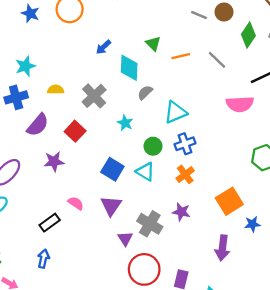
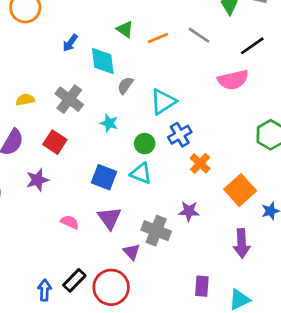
orange cross: (185, 174) -> (200, 163), moved
black rectangle: (50, 223) -> (74, 280), moved
red circle: (144, 269) -> (111, 287), moved

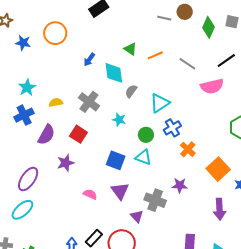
gray line: (199, 35) -> (187, 64), moved

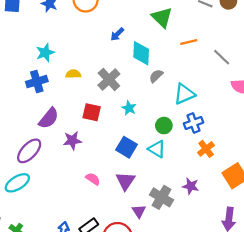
green triangle: (130, 49) -> (162, 17), moved, size x1.5
cyan star: (119, 120) -> (129, 108), moved
red square: (78, 134) -> (92, 112), turned -30
purple semicircle: (46, 135) -> (49, 118), moved

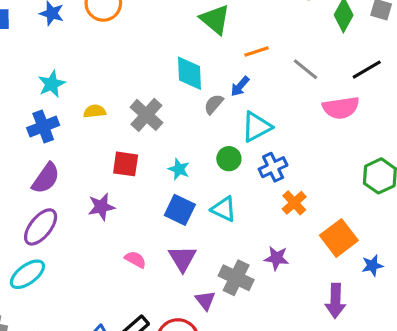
blue arrow: (117, 34) -> (240, 86), moved
cyan star: (129, 108) -> (179, 169), moved
purple semicircle: (49, 118) -> (46, 178), moved
green circle: (164, 126) -> (229, 159), moved

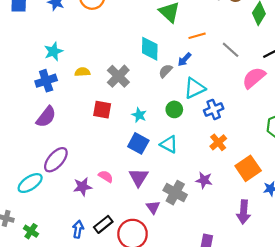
pink semicircle: (341, 108) -> (254, 78), turned 145
blue cross: (273, 167) -> (214, 109), moved
purple star: (101, 207) -> (82, 187), moved
purple ellipse: (41, 227) -> (56, 160), moved

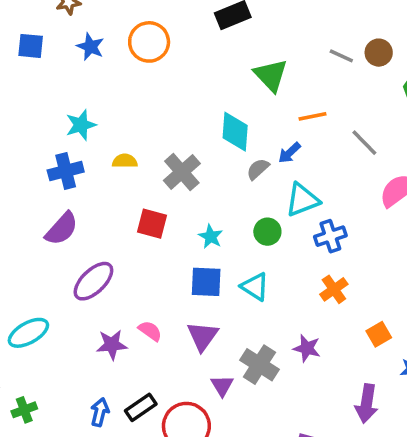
blue square: (138, 143) -> (206, 282), turned -30
purple ellipse: (56, 160) -> (93, 281), moved
orange square: (248, 168) -> (379, 334), size x0.6
green cross: (31, 231) -> (24, 410), turned 32

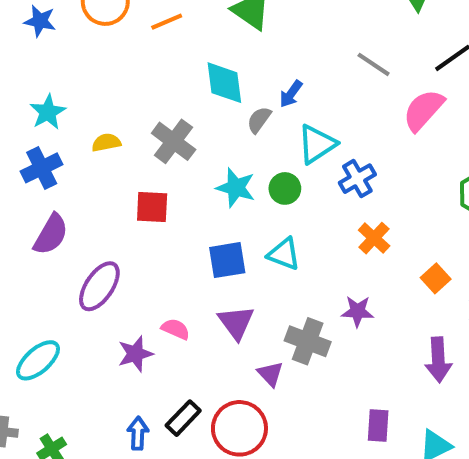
orange line: (312, 116) -> (167, 22), moved
cyan star: (211, 237) -> (236, 188), moved, size x1.4

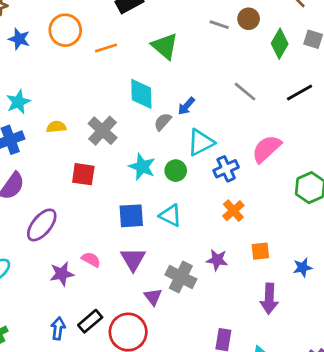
pink semicircle: (423, 110) -> (267, 149), moved
orange square: (436, 278) -> (260, 251), moved, turned 30

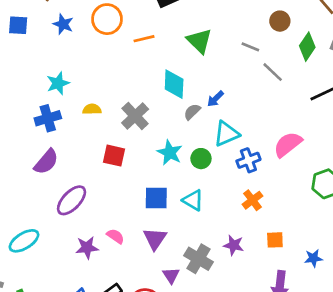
gray line: (219, 25) -> (250, 47), moved
gray line: (245, 92) -> (273, 72), moved

